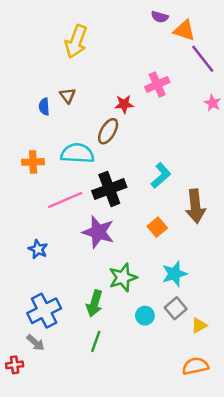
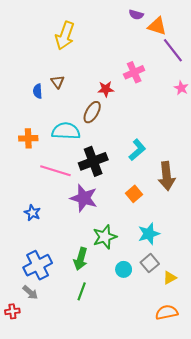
pink line: (65, 200) -> (55, 171), turned 40

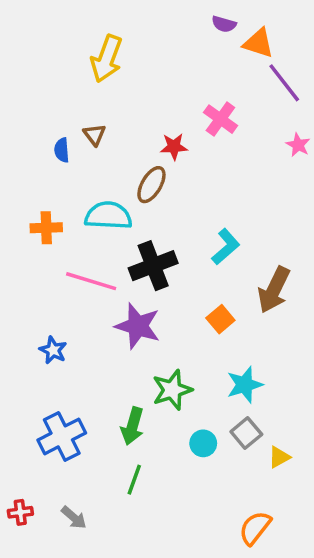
pink cross: (134, 72) -> (220, 119), turned -30
brown arrow: (167, 176) -> (274, 290), turned 32
gray arrow: (30, 292) -> (74, 518), moved
orange semicircle: (167, 312) -> (255, 528), moved, turned -40

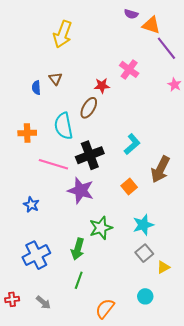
cyan semicircle: (108, 216) -> (64, 126), turned -104
cyan circle: (203, 443) -> (145, 296), moved
orange semicircle: (255, 528) -> (105, 309), moved

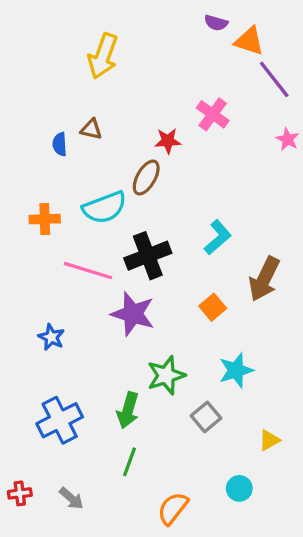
brown triangle: (55, 79) -> (91, 129), turned -40
cyan semicircle: (64, 126) -> (105, 207), turned -100
gray square: (144, 253) -> (206, 417), moved

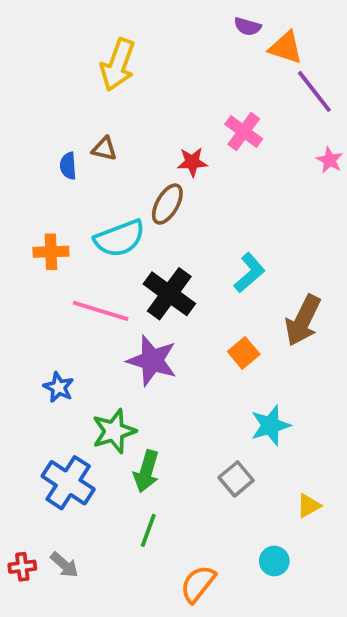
black cross: (148, 256) -> (169, 294), turned -33
green star: (166, 375) -> (114, 431), moved
blue cross: (60, 420) -> (68, 483), turned -30
gray arrow: (71, 498) -> (64, 565), moved

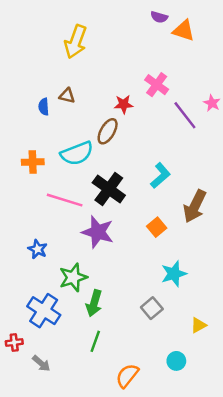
purple line: (314, 91) -> (185, 115), moved
red cross: (22, 567) -> (14, 343), moved

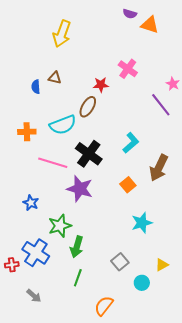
purple line: (185, 115) -> (161, 105), moved
gray square: (152, 308) -> (120, 262), moved
red cross: (14, 343) -> (12, 265), moved
cyan circle: (176, 361) -> (142, 283), moved

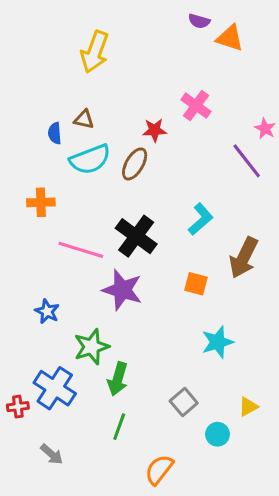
cyan semicircle: (63, 125) -> (90, 159), moved
orange square: (128, 185) -> (196, 284), turned -35

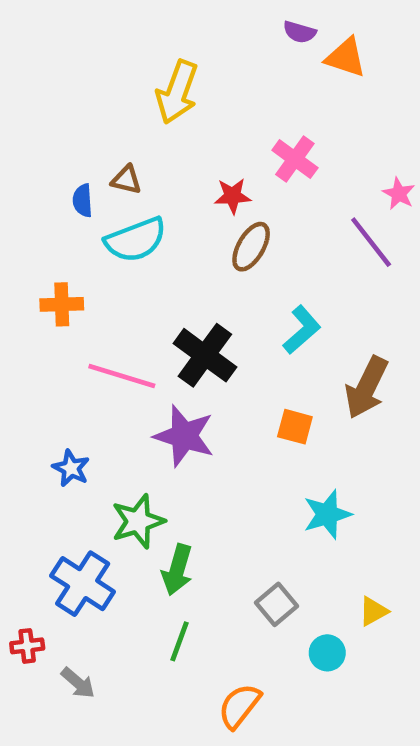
yellow arrow: (95, 52) -> (177, 92), moved
brown ellipse: (135, 164) -> (251, 247), moved
red cross: (18, 407) -> (27, 646), moved

